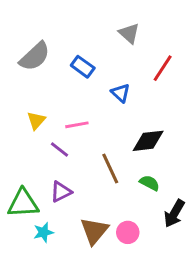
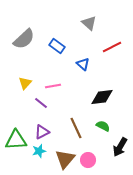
red line: (163, 68) -> (112, 47), turned 30
brown line: (110, 168) -> (76, 128), moved
cyan star: (43, 232) -> (39, 151), moved

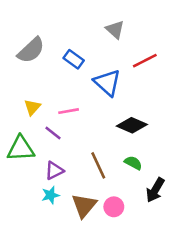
blue triangle: (83, 64) -> (107, 83), size x1.6
black diamond: (102, 97) -> (132, 125), turned 30
green triangle: (16, 140) -> (21, 149), moved

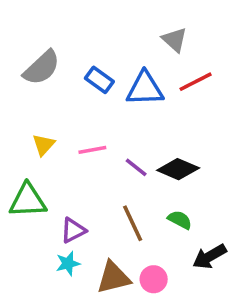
gray triangle: (115, 30) -> (175, 40), moved
blue triangle: (107, 83) -> (145, 89), moved, turned -44
purple line: (53, 133) -> (136, 167), moved
black arrow: (155, 190) -> (210, 257), turned 30
brown triangle: (84, 205) -> (113, 277), turned 36

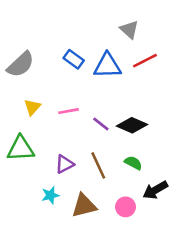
gray semicircle: (42, 68) -> (21, 64), moved
purple triangle: (73, 230) -> (65, 164), moved
pink circle: (154, 279) -> (125, 207), moved

